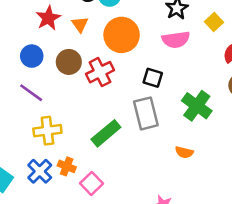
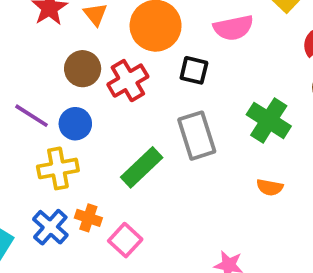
blue circle: (32, 56) -> (75, 124), moved
black square: (153, 78) -> (194, 70), moved
orange semicircle: (184, 152) -> (270, 187), moved

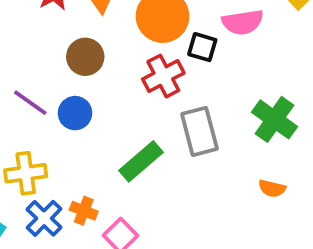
black square: (194, 70) -> (202, 47), moved
red cross: (128, 81) -> (163, 76), moved
yellow cross: (58, 168) -> (26, 173), moved

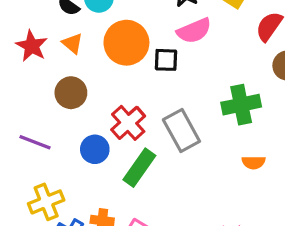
red cross: (163, 76) -> (128, 123), moved
blue circle: (75, 113) -> (95, 149), moved
green cross: (274, 119) -> (241, 105), turned -33

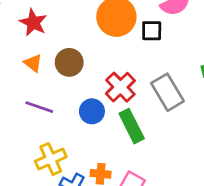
orange triangle: (72, 43) -> (33, 63), moved
green rectangle: (139, 168) -> (132, 126), turned -60

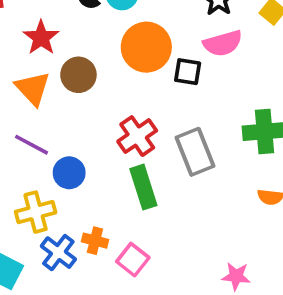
brown circle: (69, 62) -> (78, 75), moved
orange triangle: (33, 63) -> (33, 88), size x1.5
blue circle: (92, 111) -> (69, 173), moved

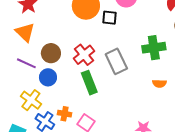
brown circle: (78, 75) -> (51, 53), moved
yellow cross: (36, 212) -> (31, 100), turned -35

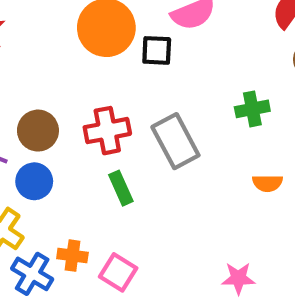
green cross: (154, 48) -> (252, 109), size x0.7
red cross: (84, 55) -> (107, 131), turned 30
green rectangle: (89, 83) -> (121, 188), size x0.7

